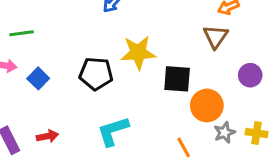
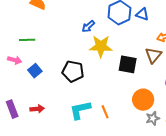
yellow star: (138, 53) -> (101, 46), moved
black square: (177, 79) -> (128, 64), moved
orange line: (184, 147) -> (105, 112), moved

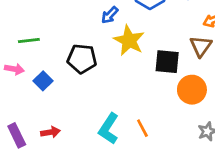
yellow star: (101, 46) -> (129, 40), turned 30
black pentagon: (73, 71) -> (82, 59), moved
orange circle: (143, 100) -> (192, 90), moved
cyan L-shape: (80, 110) -> (109, 129), turned -40

